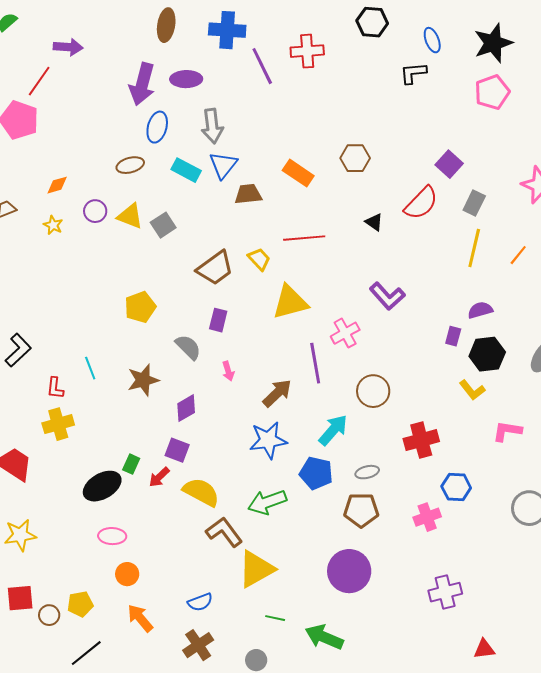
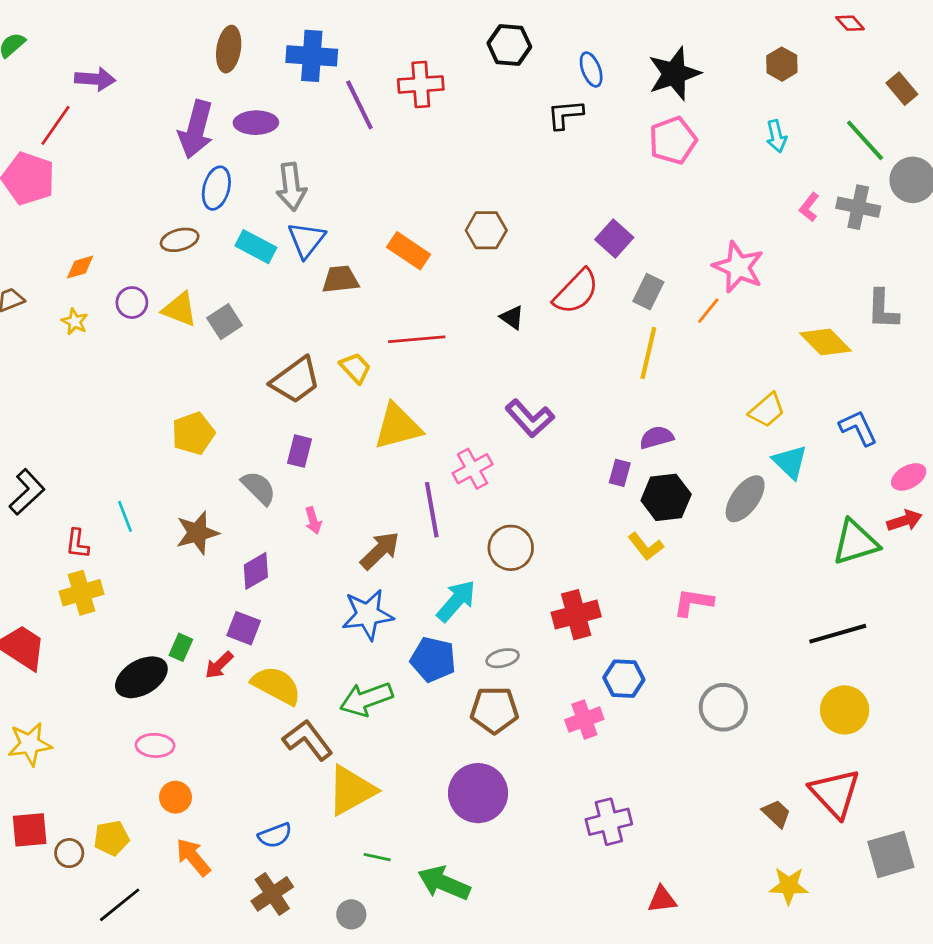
orange line: (518, 255) -> (708, 311), moved

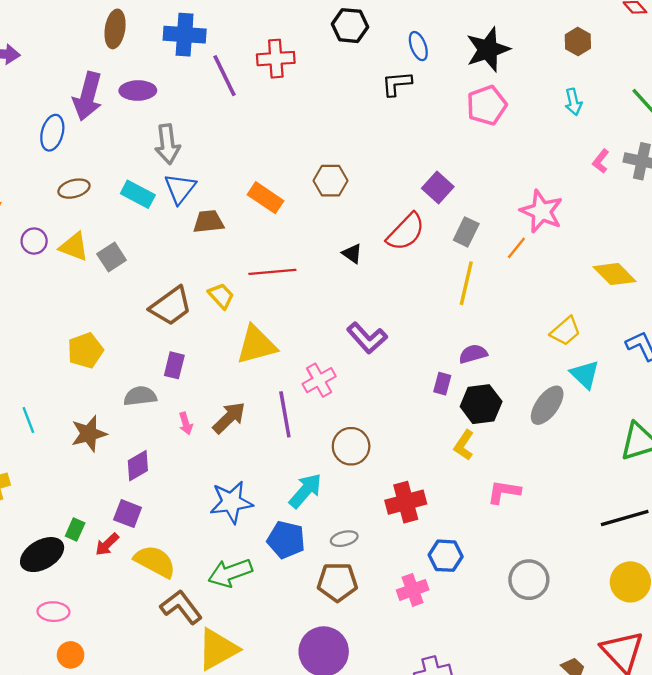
blue ellipse: (216, 188) -> (52, 133), moved
gray semicircle: (259, 488) -> (140, 396), turned -52
yellow L-shape: (646, 546) -> (464, 445), turned 72
brown arrow: (380, 551) -> (229, 418), moved

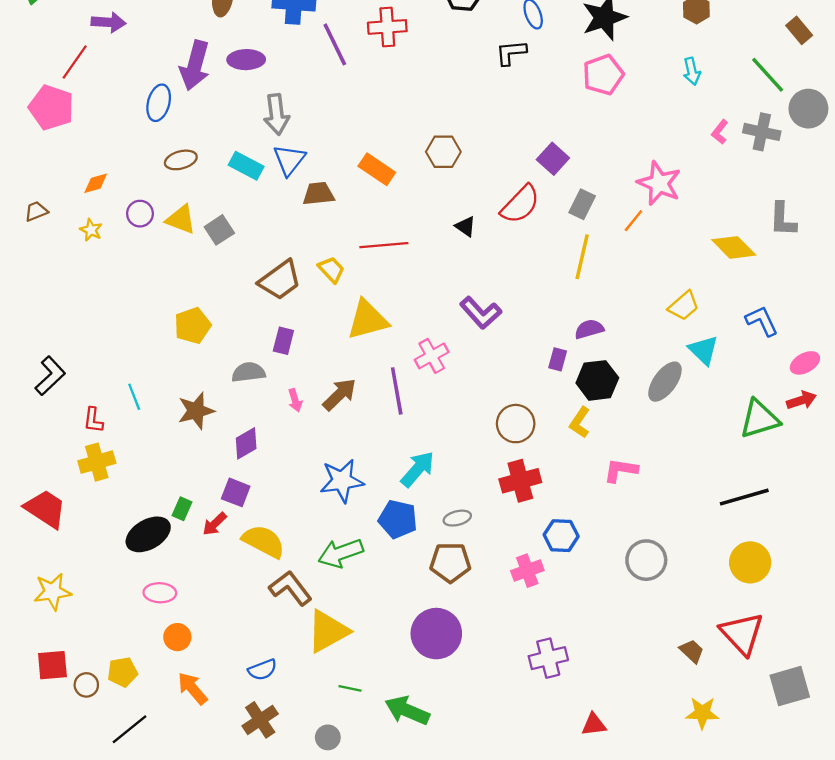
brown circle: (351, 446) -> (516, 424), moved

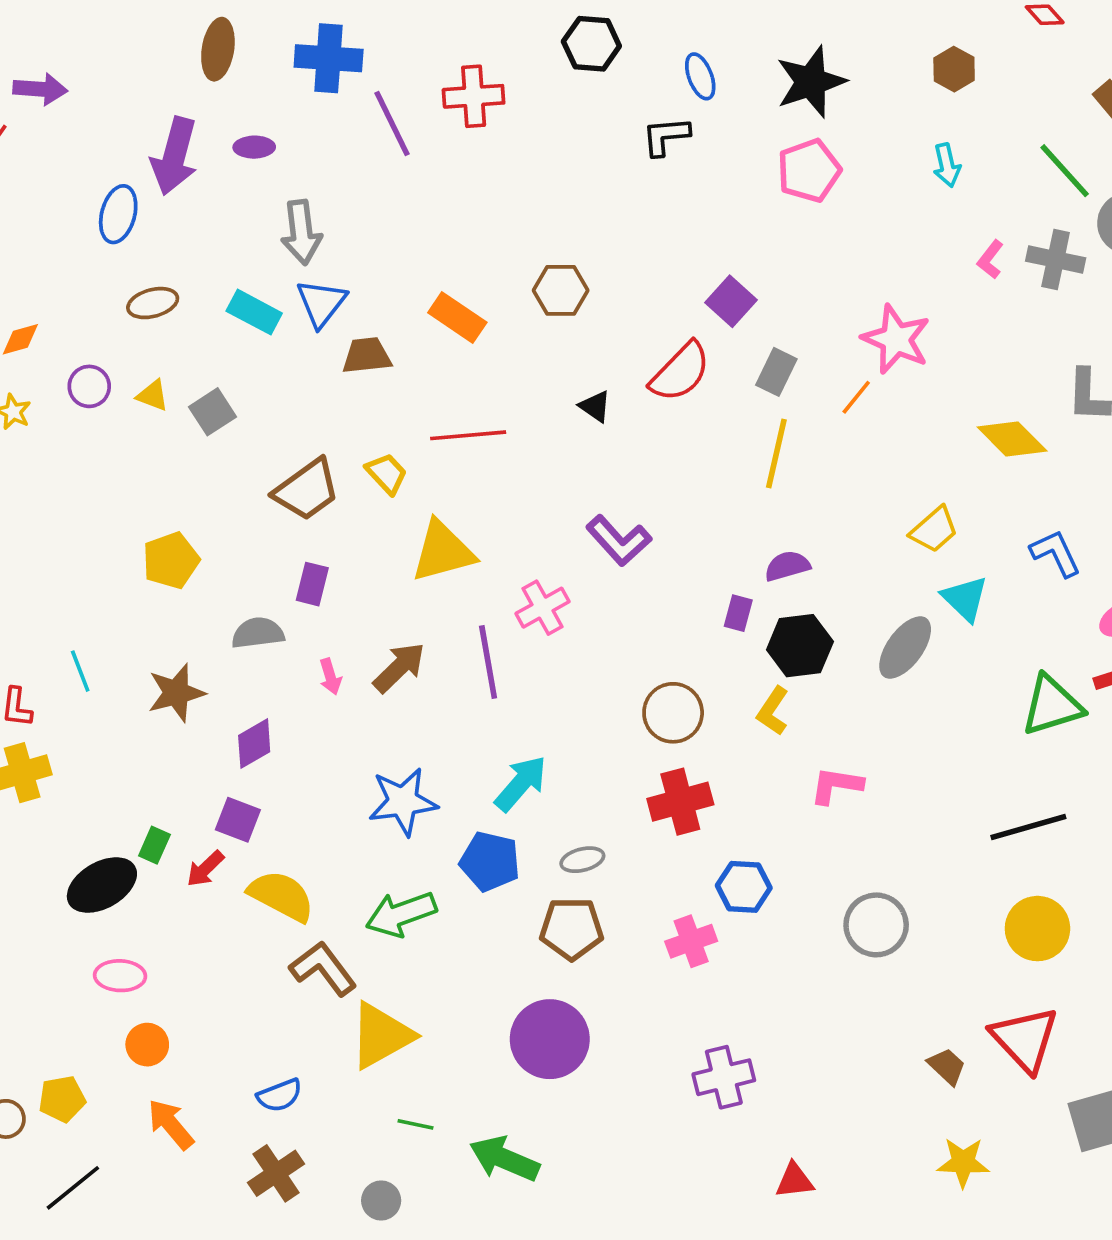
purple ellipse: (246, 60) -> (254, 147), size x0.7
yellow triangle: (181, 219) -> (153, 395), size x0.7

